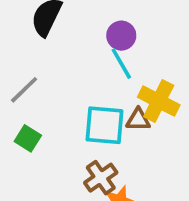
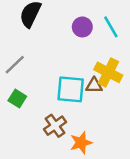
cyan line: (121, 64) -> (111, 27), moved
brown cross: (101, 178) -> (55, 126), moved

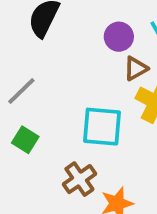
brown triangle: (94, 85) -> (136, 69), moved, turned -30

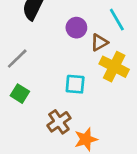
purple circle: (119, 37) -> (76, 28), moved
cyan square: (102, 127) -> (75, 84), size x0.7

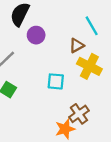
purple circle: (76, 28) -> (36, 35), moved
brown cross: (59, 122) -> (79, 114), moved

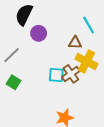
brown triangle: (77, 46) -> (75, 43), turned 32
brown cross: (79, 114) -> (71, 74), moved

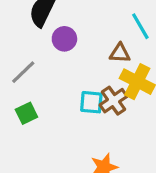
green square: (14, 82) -> (26, 113), turned 32

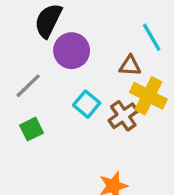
purple circle: (64, 39) -> (72, 51), size x1.4
cyan square: (91, 102) -> (87, 104), moved, turned 35

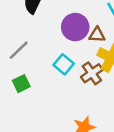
purple circle: (72, 51) -> (75, 27), moved

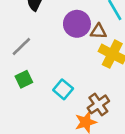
cyan square: (64, 64) -> (63, 89), moved
brown cross: (92, 73) -> (98, 104), moved

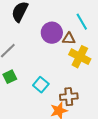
brown cross: (98, 104) -> (69, 97), turned 30

